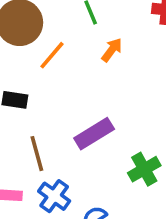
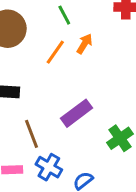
orange line: (52, 55) -> (55, 52), moved

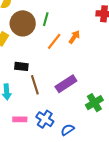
green line: (64, 15) -> (46, 19), moved, turned 40
brown line: (32, 134) -> (35, 85), moved

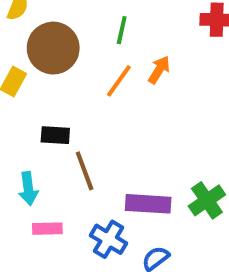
green line: (46, 19) -> (122, 30), moved
purple rectangle: (66, 84) -> (148, 204), moved, turned 40
pink rectangle: (20, 119) -> (47, 229), moved

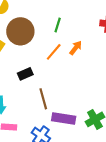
black rectangle: (55, 135) -> (25, 74), moved, turned -32
brown line: (85, 171) -> (43, 99), moved

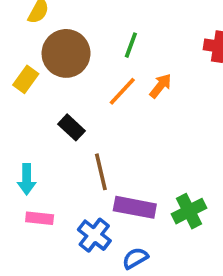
black rectangle: (25, 74) -> (72, 127), turned 64

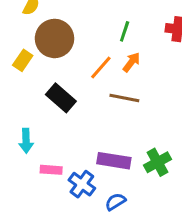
green line: (131, 45) -> (125, 31), moved
black rectangle: (72, 127) -> (61, 98), size x1.4
brown line: (101, 172) -> (124, 98), moved, turned -64
pink rectangle: (40, 218) -> (51, 170), moved

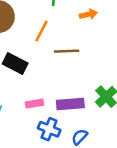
orange arrow: (131, 62) -> (88, 14), moved, turned 54
pink rectangle: (51, 170) -> (35, 104), moved

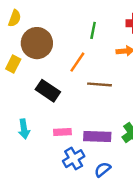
blue cross: (49, 129) -> (74, 159), turned 30

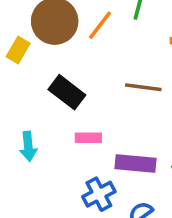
orange line: (77, 62) -> (100, 25), moved
pink rectangle: (62, 132) -> (88, 138), moved

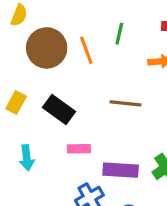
orange line: (100, 25) -> (86, 50), turned -56
yellow rectangle: (18, 50) -> (16, 103), moved

